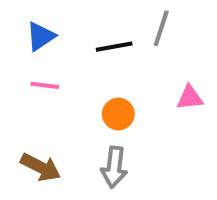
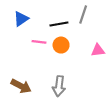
pink line: (45, 85) -> (39, 42), moved
orange circle: (118, 114) -> (61, 45), moved

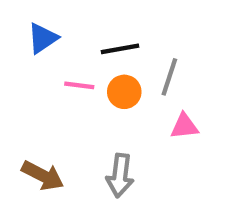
gray line: (83, 15) -> (169, 77), moved
pink triangle: (98, 50) -> (184, 126), moved

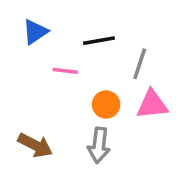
orange circle: (124, 92) -> (106, 104), moved
pink triangle: (184, 126) -> (152, 104), size x1.4

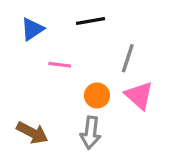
black line: (99, 41) -> (91, 21), moved
pink triangle: (152, 104) -> (139, 95), turned 48

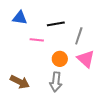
black line: (91, 21) -> (56, 24), moved
blue triangle: (32, 29) -> (20, 18), turned 42

